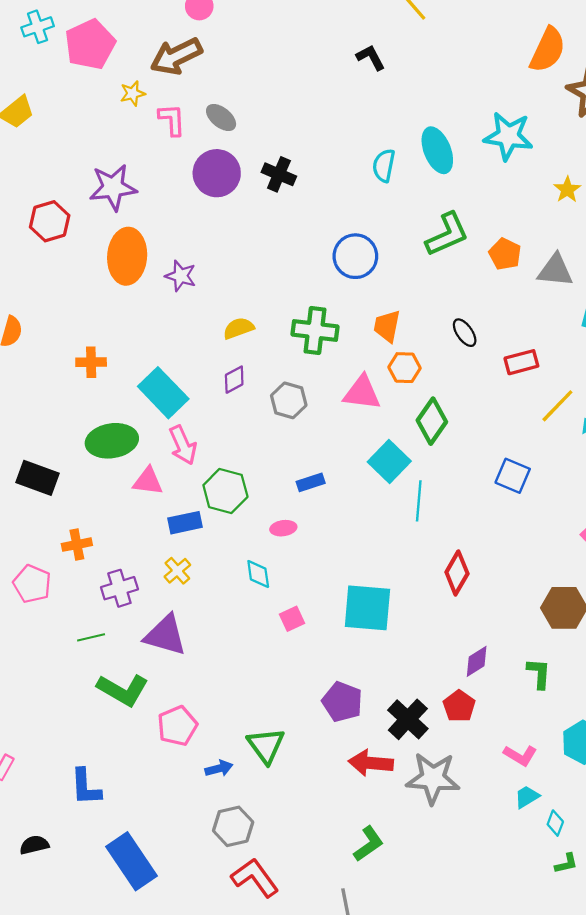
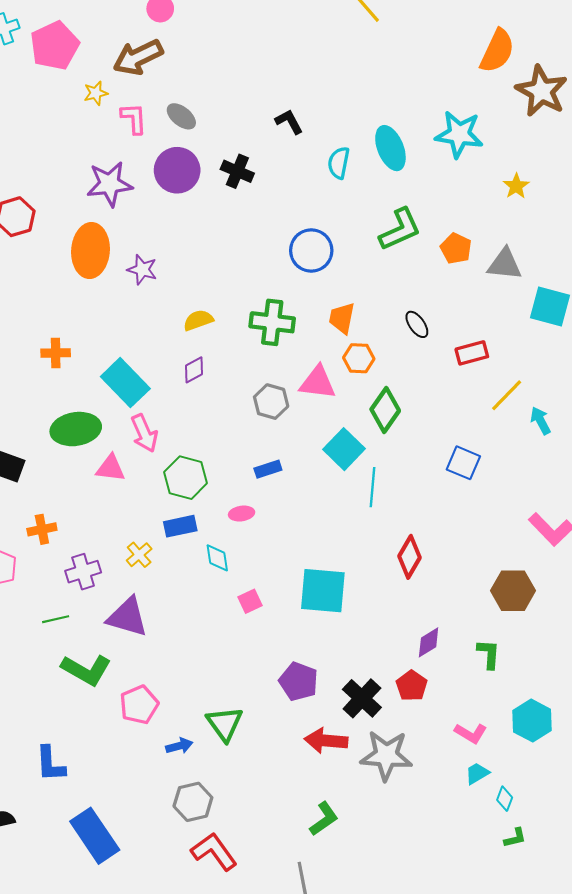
black L-shape: (371, 57) -> (289, 122), moved
purple star: (113, 187) -> (110, 184), moved
gray hexagon: (289, 400) -> (271, 402), moved
blue rectangle: (185, 523) -> (180, 526), moved

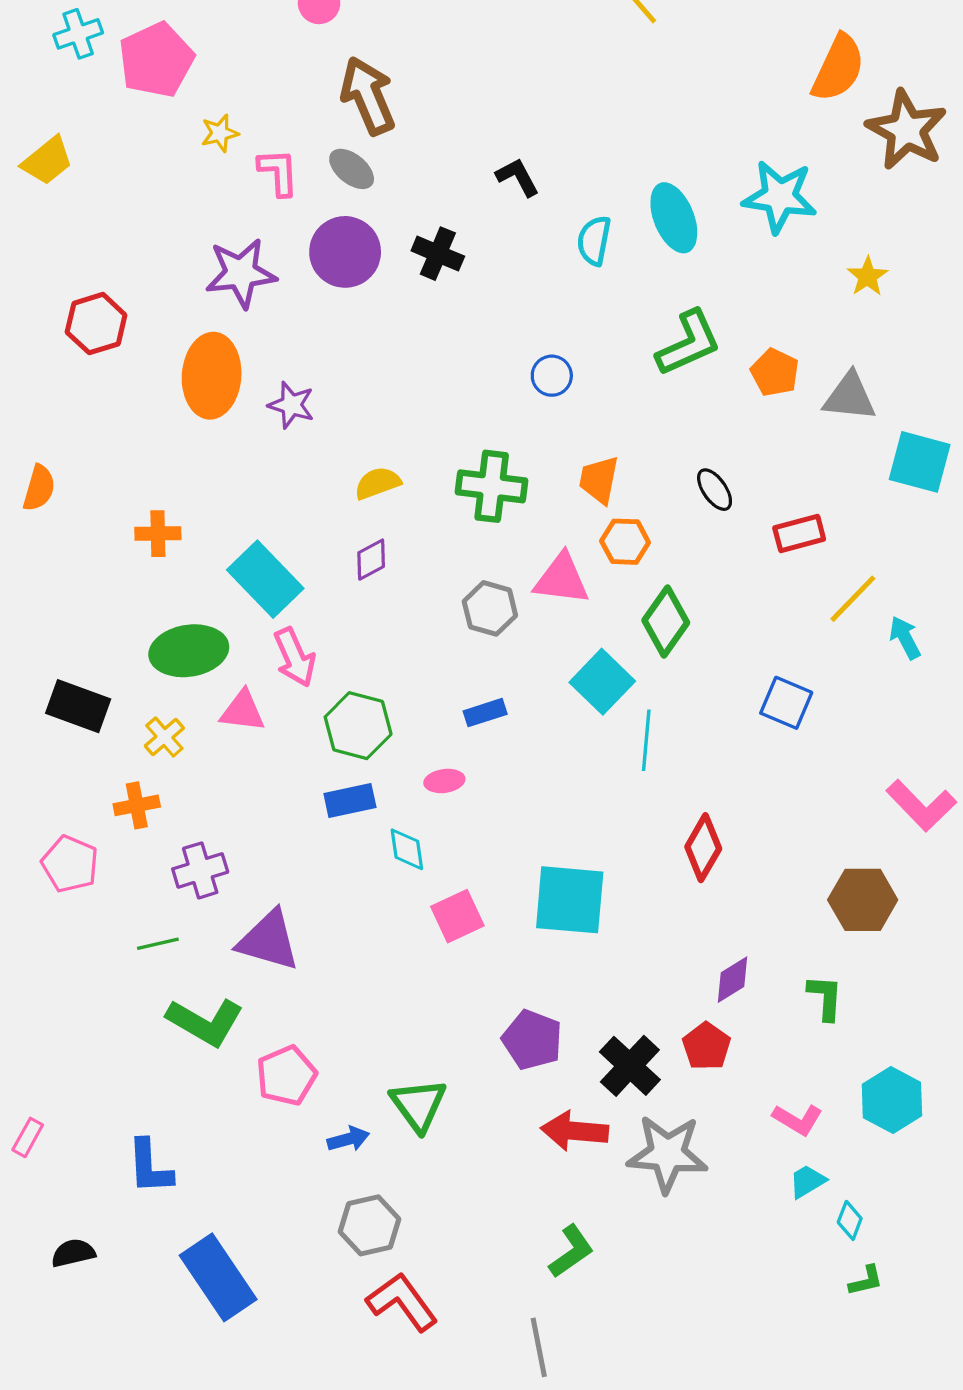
brown arrow: (138, 57) -> (368, 96), moved, turned 93
blue circle: (311, 251) -> (552, 376), size x0.6
yellow cross: (139, 555) -> (164, 737), moved
pink square: (250, 601) -> (457, 916), size x1.4

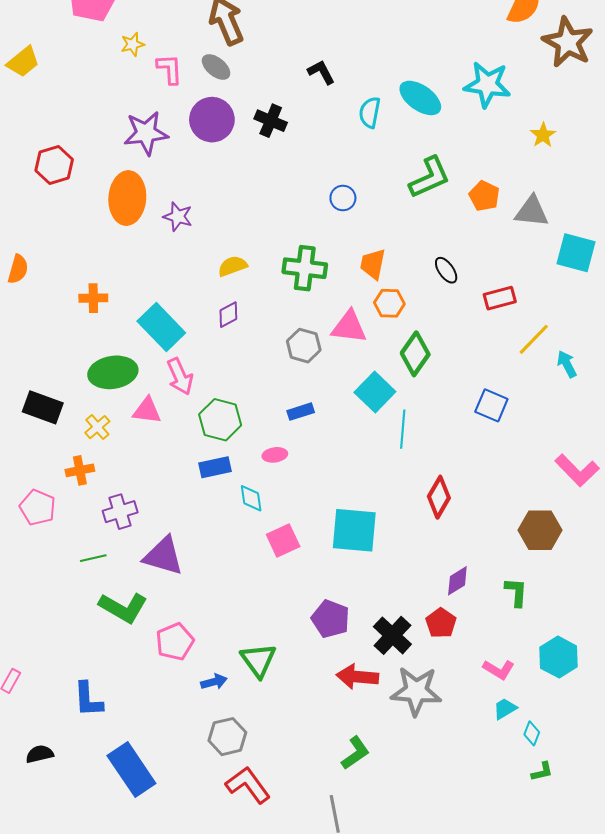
cyan ellipse: (674, 218) -> (420, 98), turned -33

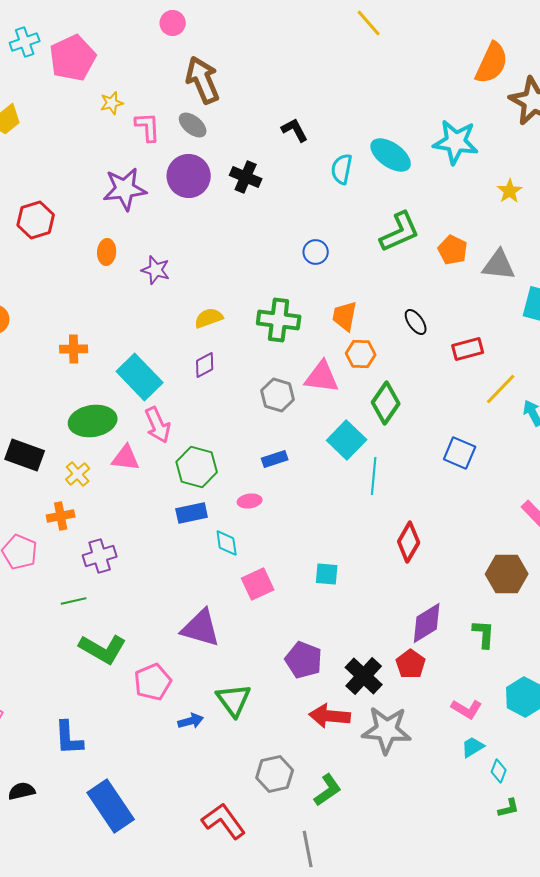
orange ellipse: (127, 198) -> (107, 252), size x0.5
cyan square: (354, 530) -> (327, 574), size x0.5
purple triangle: (163, 556) -> (201, 628), moved
purple diamond: (457, 581) -> (427, 623), size x1.4
gray hexagon: (227, 737) -> (275, 774), moved

